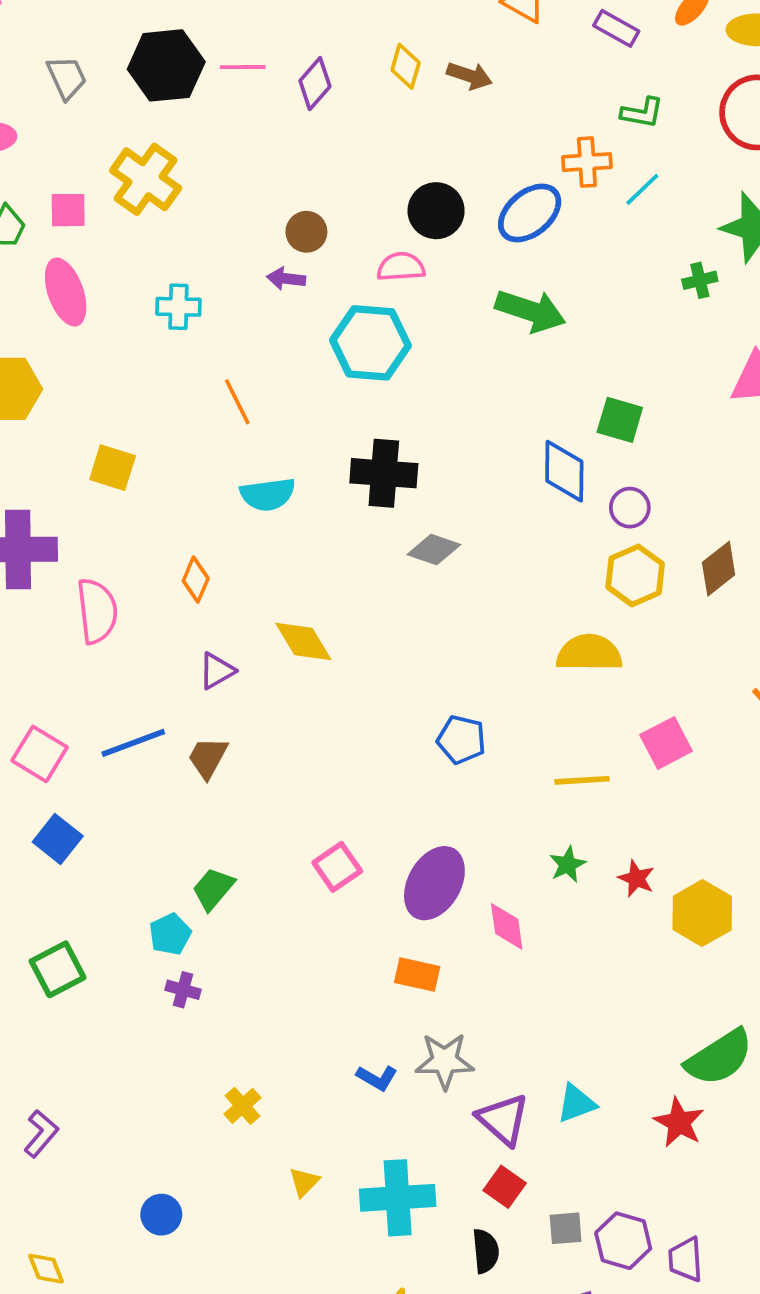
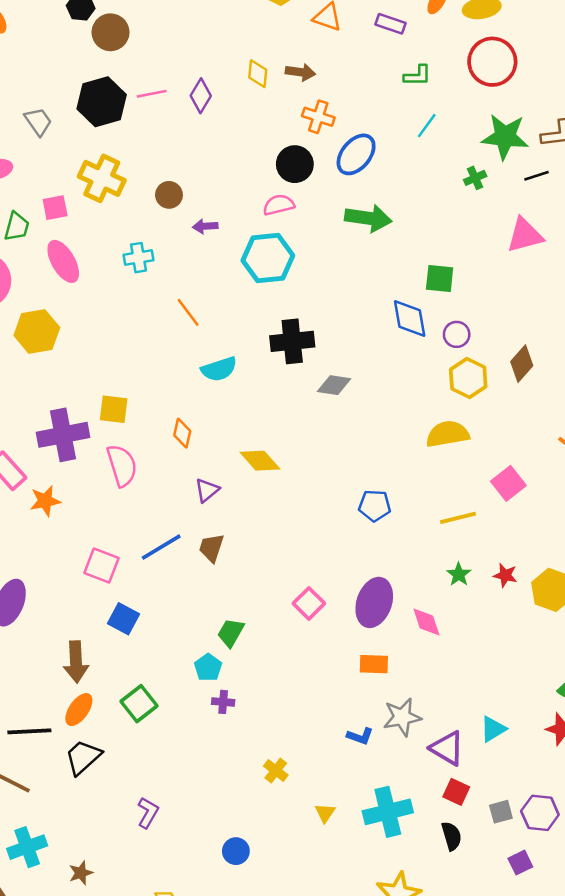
orange cross: (587, 162) -> (318, 117), moved, turned 32
brown circle: (306, 232) -> (169, 195), moved
yellow square: (113, 468) -> (114, 409), moved

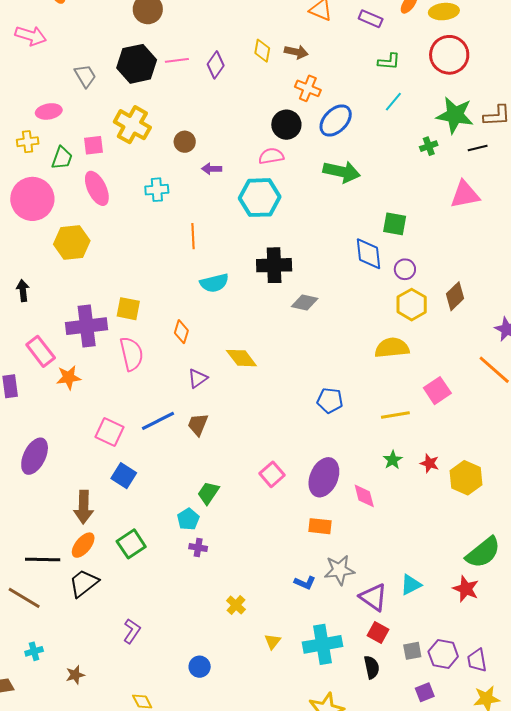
orange line: (188, 312) -> (193, 236), turned 30
cyan cross: (27, 847) -> (34, 651), size x0.6

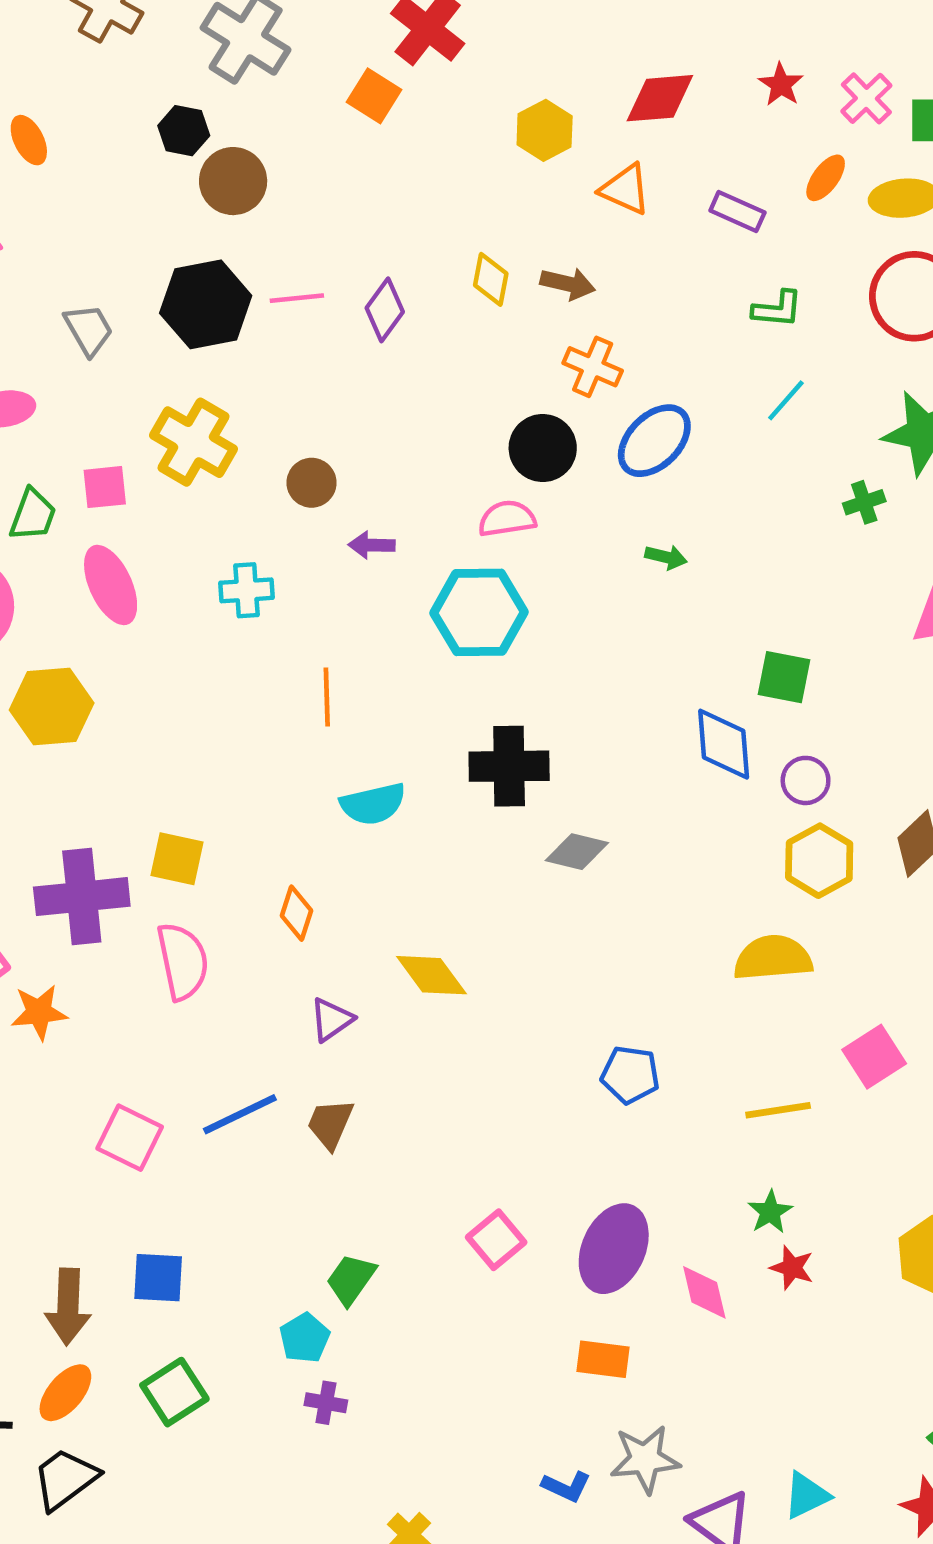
green arrow: (342, 172) -> (666, 557), size x0.5
red star: (430, 463) -> (792, 1268), moved
blue square: (124, 476) -> (158, 1278), moved, turned -30

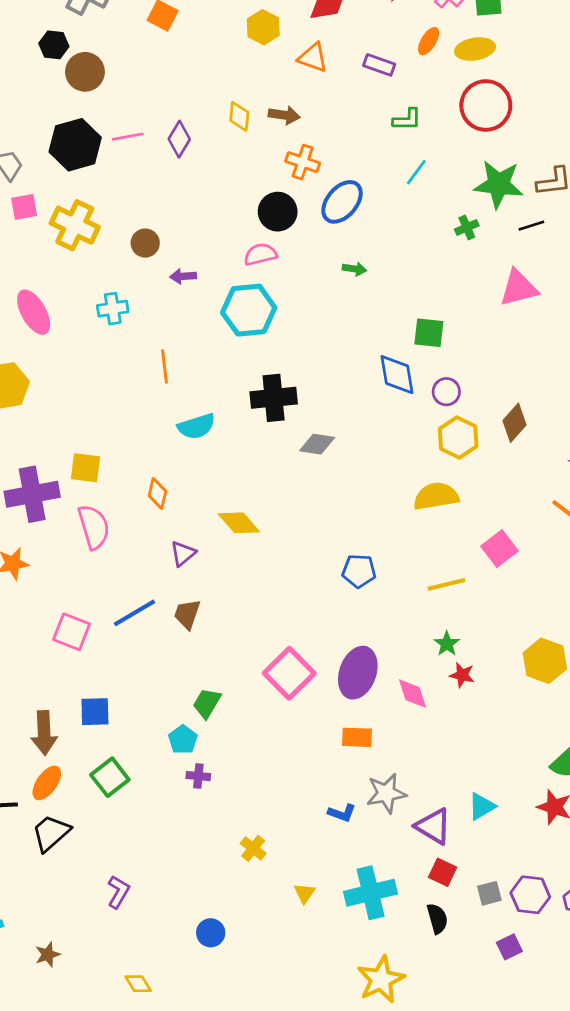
pink square: (105, 487) -> (24, 207), moved
pink square: (496, 1240) -> (289, 673), size x1.5

